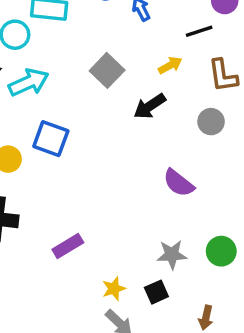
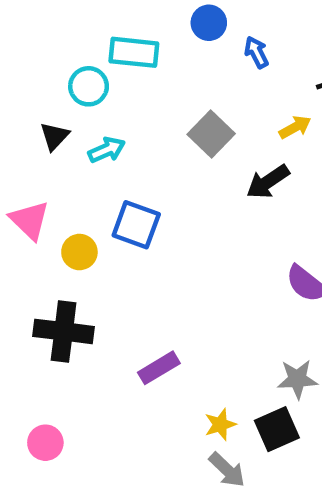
cyan arrow: (29, 82) -> (107, 150), size x0.7
black square: (156, 292) -> (277, 429), size x1.4

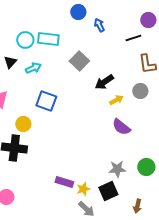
cyan rectangle: (134, 52) -> (48, 39), moved
yellow arrow: (295, 127) -> (116, 100), moved
yellow circle: (79, 252) -> (23, 124), moved
purple rectangle: (159, 368) -> (64, 182), moved, turned 48

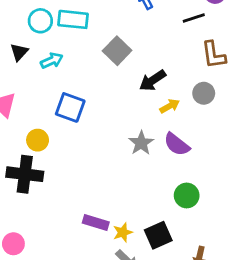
green circle: (146, 167) -> (187, 195), moved
gray star: (117, 169) -> (141, 143), moved, turned -30

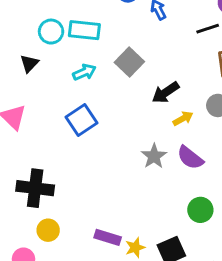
cyan arrow: (52, 61) -> (84, 72), moved
blue square: (70, 107) -> (81, 120), turned 36
yellow circle: (38, 140) -> (48, 230), moved

